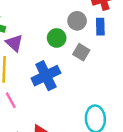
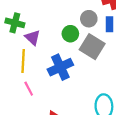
gray square: (81, 52) -> (92, 47), size x1.6

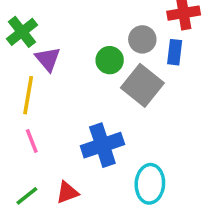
green cross: (15, 23) -> (22, 32), turned 30
blue cross: (60, 67) -> (102, 145), moved

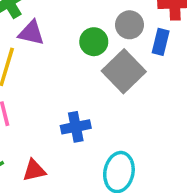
purple triangle: (48, 59) -> (31, 33), turned -44
blue cross: (102, 145) -> (76, 127), size x0.7

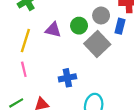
purple triangle: (31, 33) -> (53, 30), moved

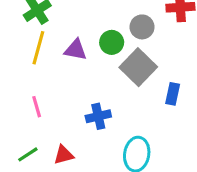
blue rectangle: (120, 26) -> (173, 94), moved
yellow line: (25, 41) -> (38, 48), moved

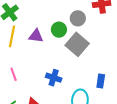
blue rectangle: (173, 94) -> (101, 81), moved
blue cross: (98, 116) -> (54, 78), turned 35

